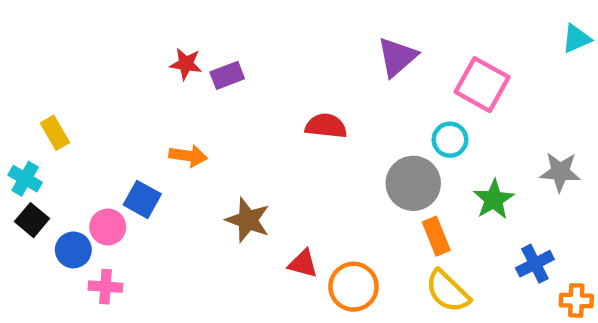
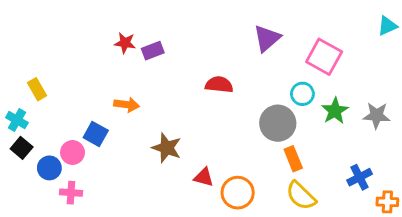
green star: (494, 199) -> (335, 111), moved

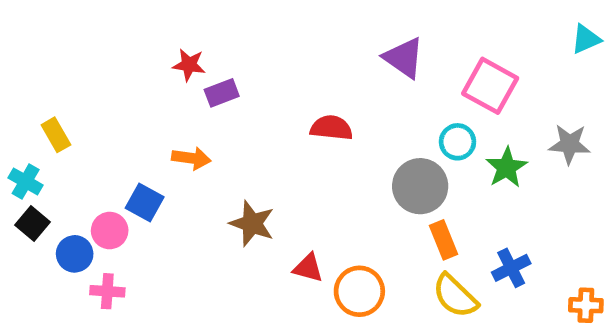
purple triangle: (267, 38) -> (404, 58), turned -44
purple rectangle: (153, 51) -> (222, 93), moved
gray star: (377, 115) -> (570, 144), moved
blue cross: (360, 177) -> (511, 268), moved

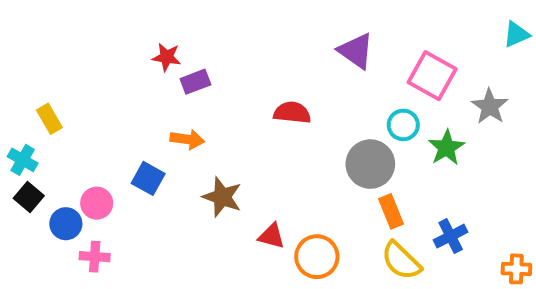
gray star: (570, 144) -> (490, 106), moved, turned 30
orange arrow: (191, 158) -> (187, 139), moved
blue square: (145, 203) -> (148, 178), moved

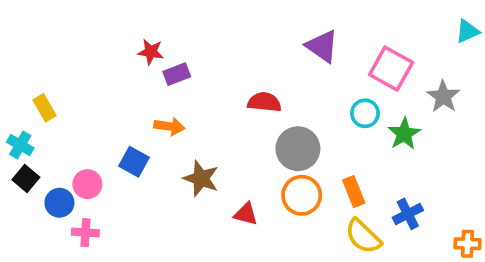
gray circle: (370, 164) -> (298, 149), moved
orange circle: (317, 257) -> (302, 195), moved

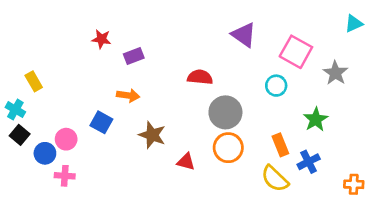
red star: (151, 52) -> (101, 39), moved
green star: (404, 134) -> (316, 119), moved
orange rectangle: (354, 192) -> (280, 145), moved

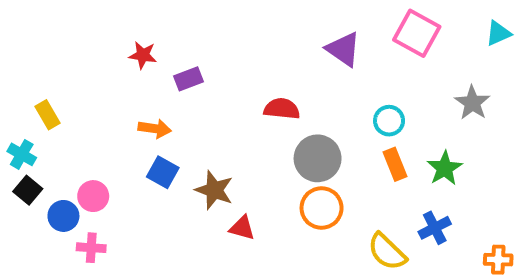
pink square: (296, 52) -> (417, 33), moved
orange arrow: (128, 95) -> (155, 129), moved
blue square: (101, 122) -> (163, 172), moved
orange rectangle: (280, 145) -> (395, 164), moved
red triangle: (186, 162) -> (242, 228), moved

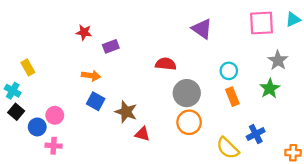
pink square: (417, 33) -> (262, 23), moved, turned -32
green star: (445, 168) -> (270, 88), moved

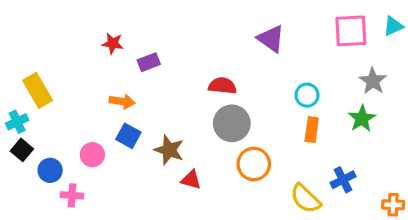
yellow rectangle: (28, 67) -> (38, 90), size x1.5
cyan cross: (13, 91) -> (17, 122), turned 35
gray circle: (187, 93) -> (232, 123), moved
orange rectangle: (232, 97) -> (312, 130), turned 30
pink circle: (55, 115) -> (92, 155), moved

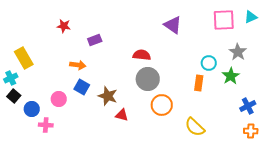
red star: (113, 43) -> (64, 26), moved
cyan circle: (307, 95) -> (209, 63), moved
blue cross: (343, 180) -> (248, 106), moved

